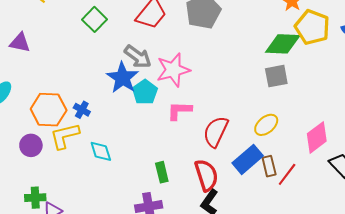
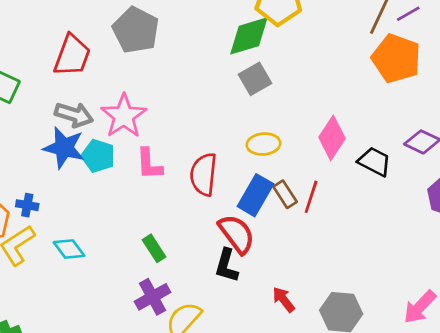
pink L-shape: (179, 111) -> (149, 164), turned -75
yellow ellipse: (266, 125) -> (264, 144), turned 55
red semicircle: (206, 175) -> (237, 234), moved

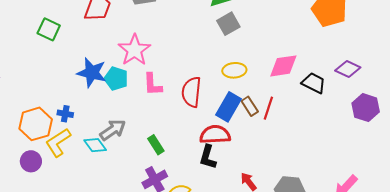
gray arrow: (74, 115) -> (113, 130), moved, turned -52
pink diamond: (332, 138) -> (283, 66), turned 48
red semicircle: (237, 234) -> (215, 135), turned -56

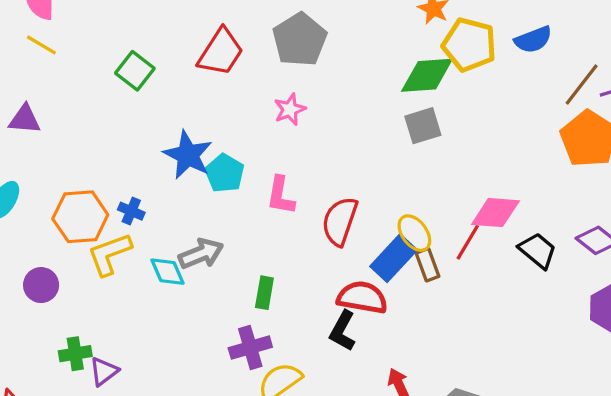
pink star: (134, 50) -> (290, 109), moved, size x0.6
yellow ellipse: (234, 70) -> (414, 233), moved, turned 45
red line: (268, 108) -> (468, 242), moved
green rectangle: (156, 145) -> (264, 293), turned 30
purple circle: (31, 161) -> (41, 285), moved

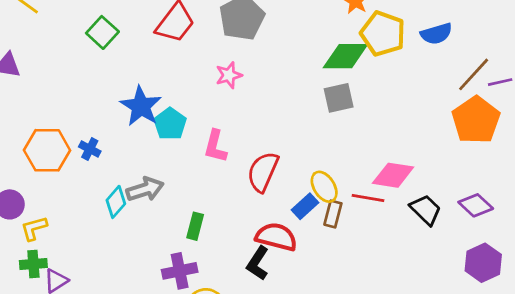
red line: (468, 242) -> (368, 198), turned 64
yellow L-shape: (110, 254) -> (34, 228), moved, size x0.7
blue rectangle: (394, 258) -> (305, 206), size x0.7
brown rectangle: (428, 265) -> (333, 214), turned 30
cyan diamond: (167, 272) -> (116, 202), turned 60

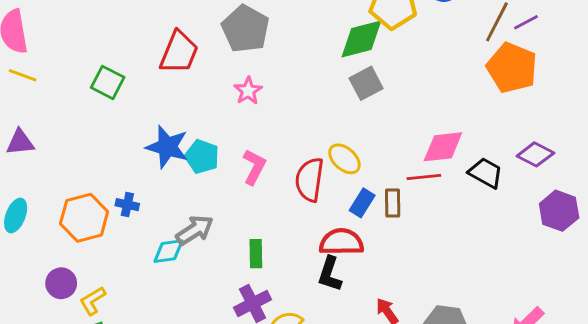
pink L-shape: (215, 146) -> (254, 167), turned -152
yellow ellipse: (324, 187) -> (344, 159), moved
cyan diamond: (116, 202) -> (168, 251), turned 56

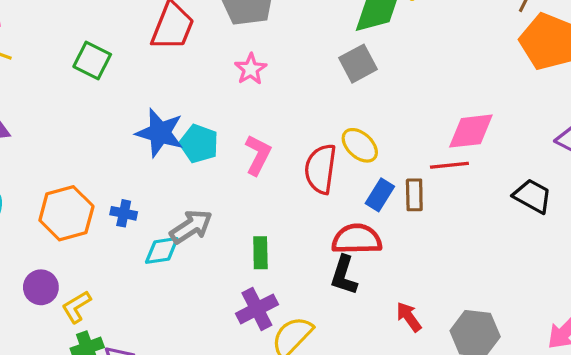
gray square: (366, 83) -> (358, 64), moved
black trapezoid: (486, 173) -> (532, 196), moved
blue cross: (127, 205) -> (124, 213), moved

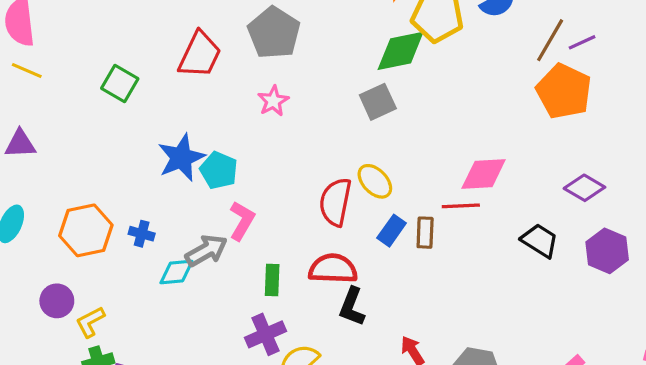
blue star: (160, 133) -> (181, 158), turned 30
pink L-shape: (258, 155) -> (242, 221), moved
red semicircle: (357, 239) -> (333, 269), moved

